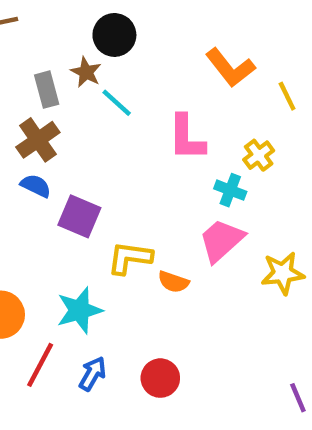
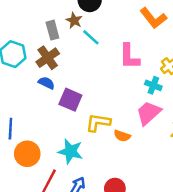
cyan star: (79, 310) -> (70, 151), turned 30

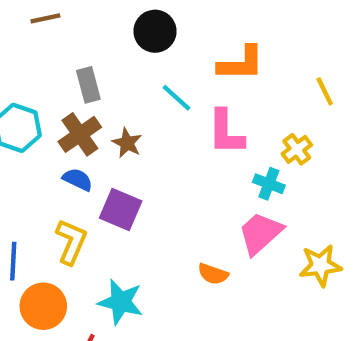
orange L-shape: (153, 18) -> (241, 63), moved, turned -52
brown star: (74, 20) -> (127, 143), moved
cyan line: (91, 37) -> (176, 98), moved
yellow L-shape: (98, 123) -> (71, 242), moved, turned 105

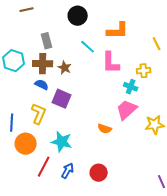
brown cross: (80, 134) -> (43, 64), turned 36
yellow cross: (297, 149) -> (144, 71), turned 32

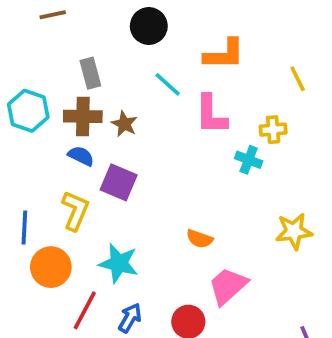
pink trapezoid: (127, 110) -> (228, 286), moved

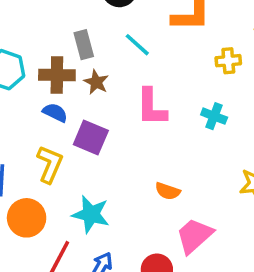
gray rectangle: (90, 73) -> (84, 45), moved
pink L-shape: (211, 115) -> (152, 107), moved
yellow cross: (273, 130) -> (228, 61), moved

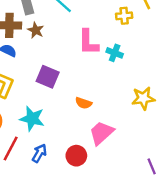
pink L-shape: (152, 107) -> (88, 42), moved
purple square: (91, 137) -> (48, 77), moved

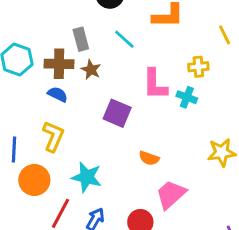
yellow cross: (124, 16) -> (198, 67), moved
purple square: (48, 77) -> (117, 113), moved

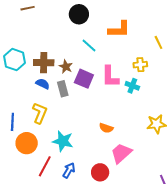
gray rectangle: (81, 39) -> (63, 89), moved
purple square: (117, 113) -> (84, 79), moved

